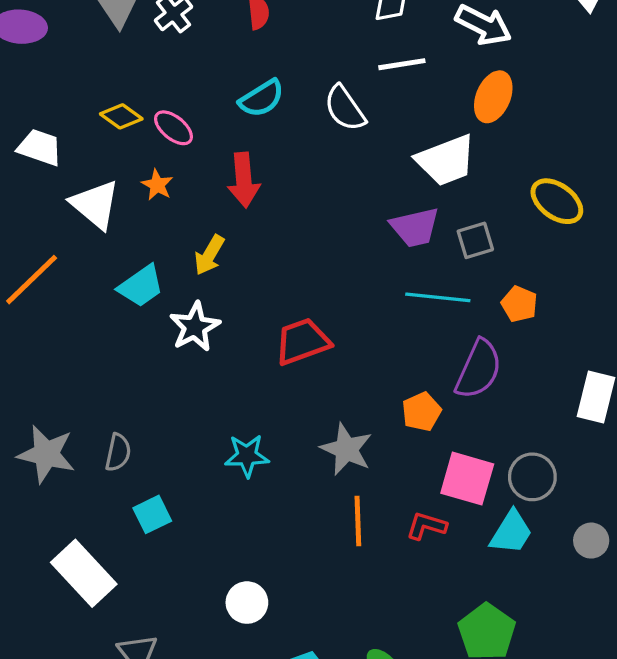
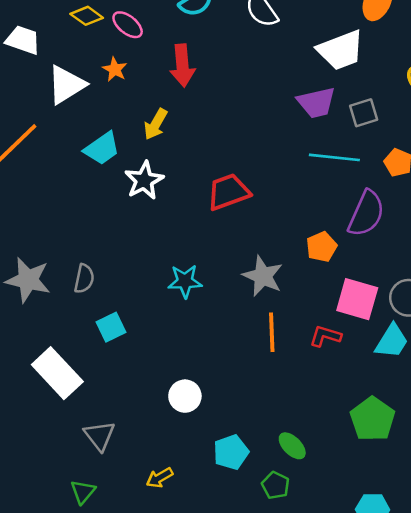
white triangle: (95, 204) -> (66, 85), turned 48

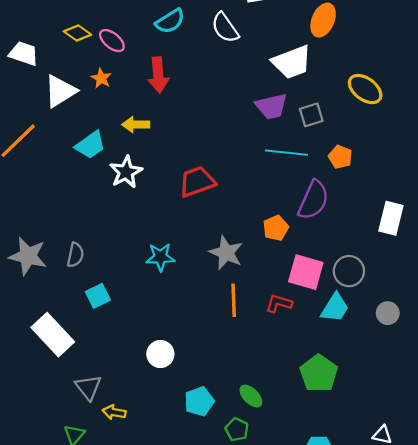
yellow arrow: (156, 124) -> (136, 125), turned 60
yellow arrow: (159, 478) -> (114, 412), moved, turned 40

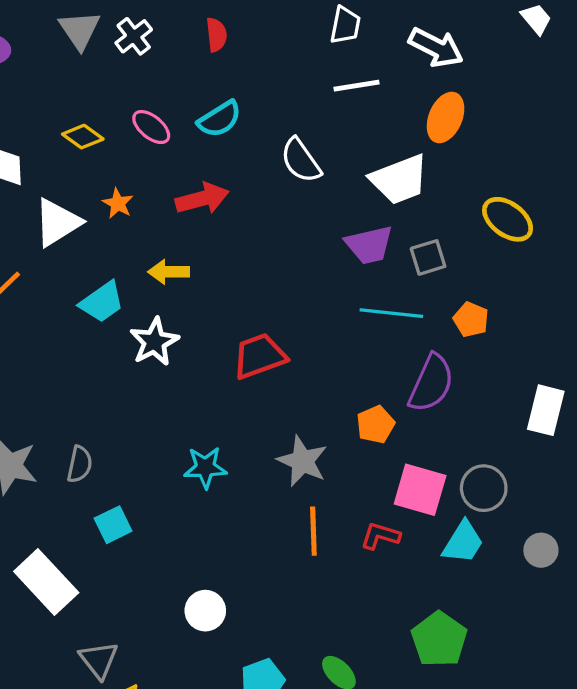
white semicircle: (225, 28) -> (301, 160), moved
pink ellipse: (112, 41) -> (151, 127), moved
red arrow: (158, 75) -> (202, 199), turned -100

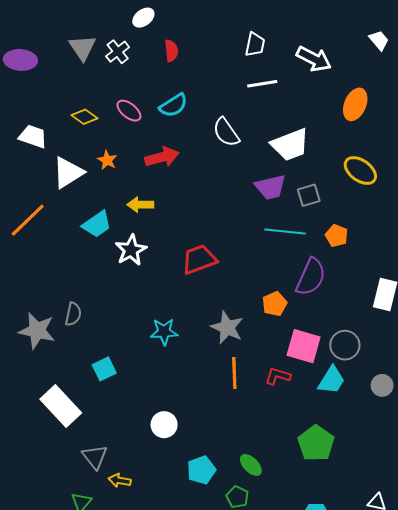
orange ellipse: (446, 117) -> (355, 104), moved
gray semicircle: (80, 464) -> (73, 314), moved

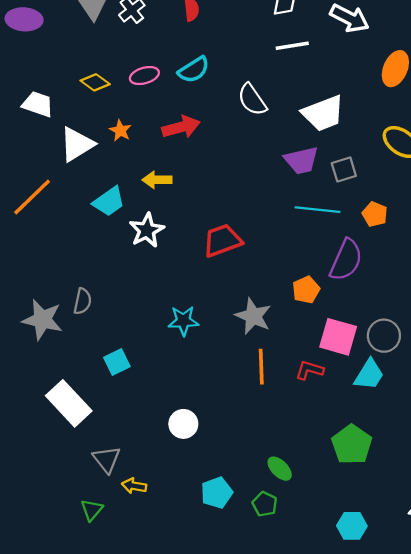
pink ellipse: (129, 111) -> (144, 76), turned -55
cyan pentagon: (201, 470) -> (217, 493), moved

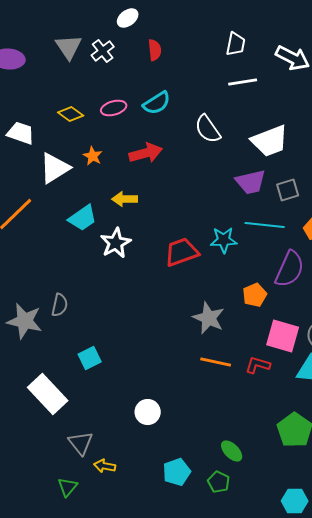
cyan star: (183, 321) -> (224, 240), moved
orange line: (261, 367) -> (216, 362), turned -76

